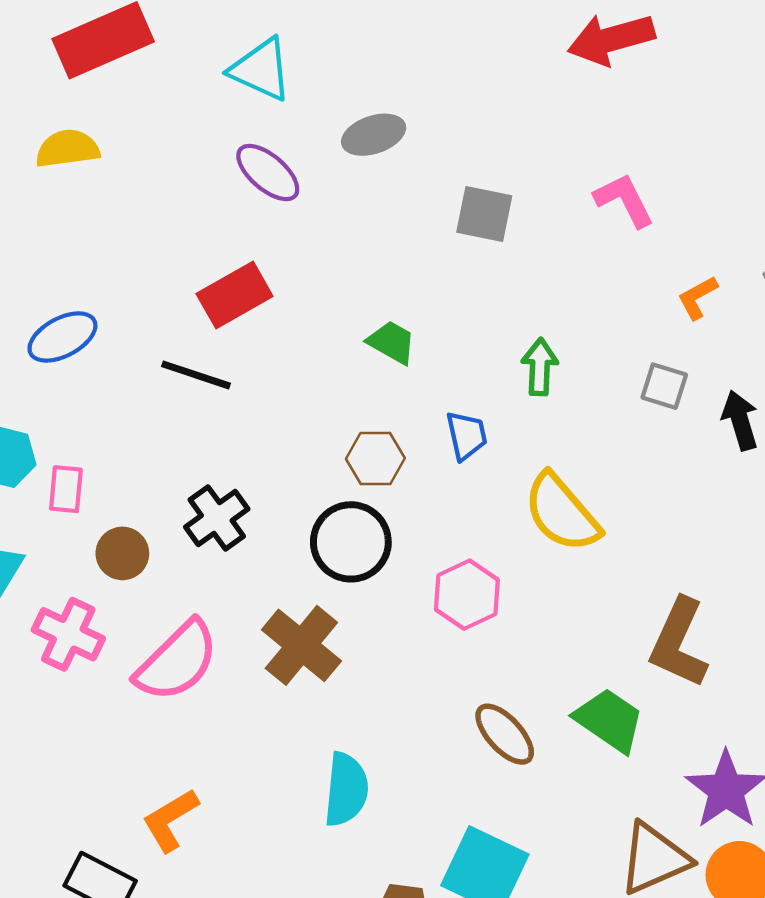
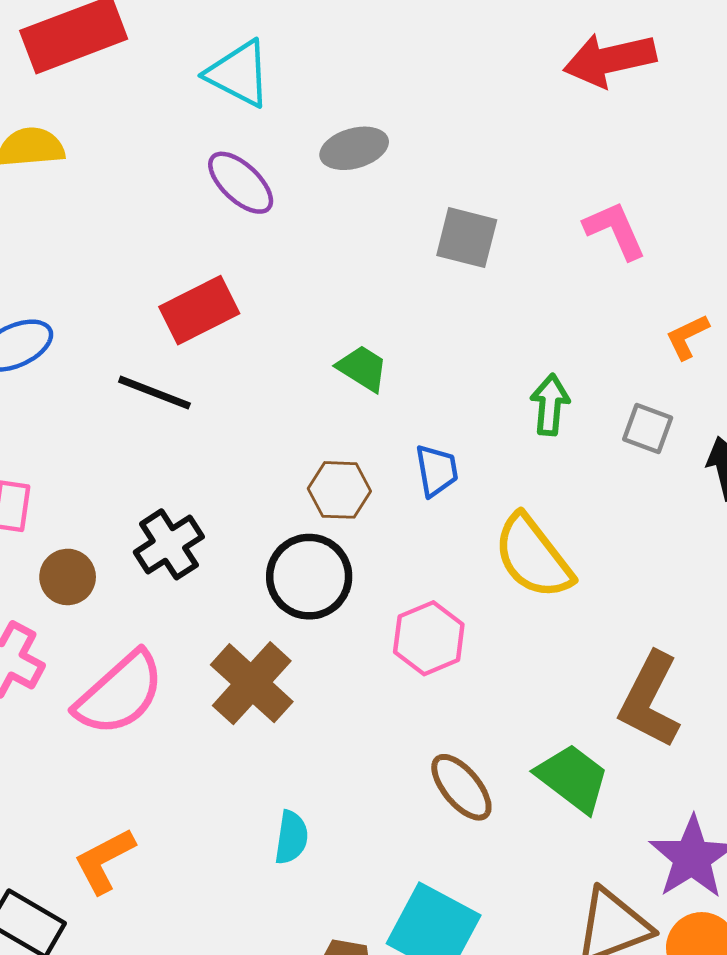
green arrow: (540, 367) -> (550, 405), moved
cyan semicircle: (346, 789) -> (291, 837), size x0.7

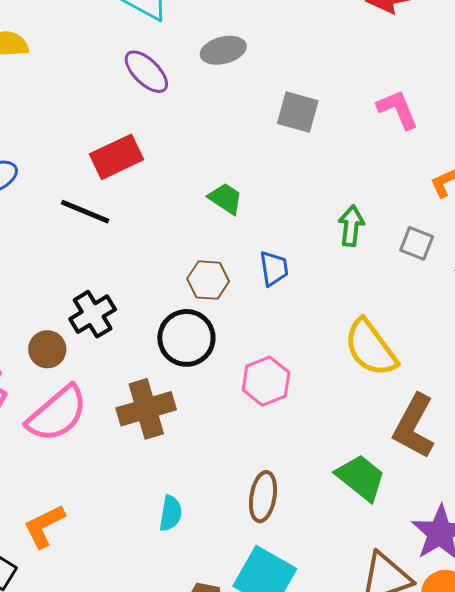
yellow semicircle: (533, 557) -> (371, 348), moved
brown circle: (68, 577) -> (47, 349), moved
brown cross: (252, 683) -> (146, 409), turned 30
brown ellipse: (461, 787) -> (263, 497), moved, turned 48

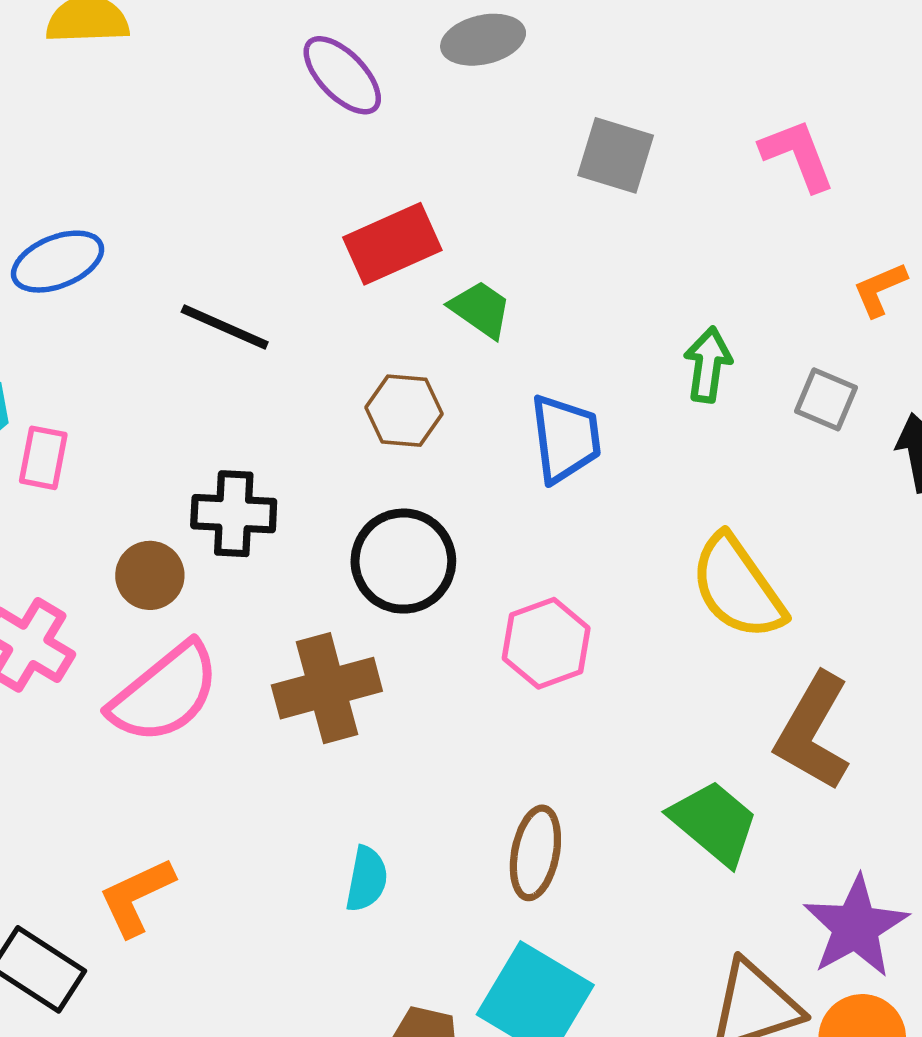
red rectangle: (117, 157) -> (392, 244), moved
blue trapezoid: (274, 268) -> (565, 438), size x1.4
brown hexagon: (208, 280) -> (404, 411), moved
black cross: (93, 314) -> (234, 514), turned 33

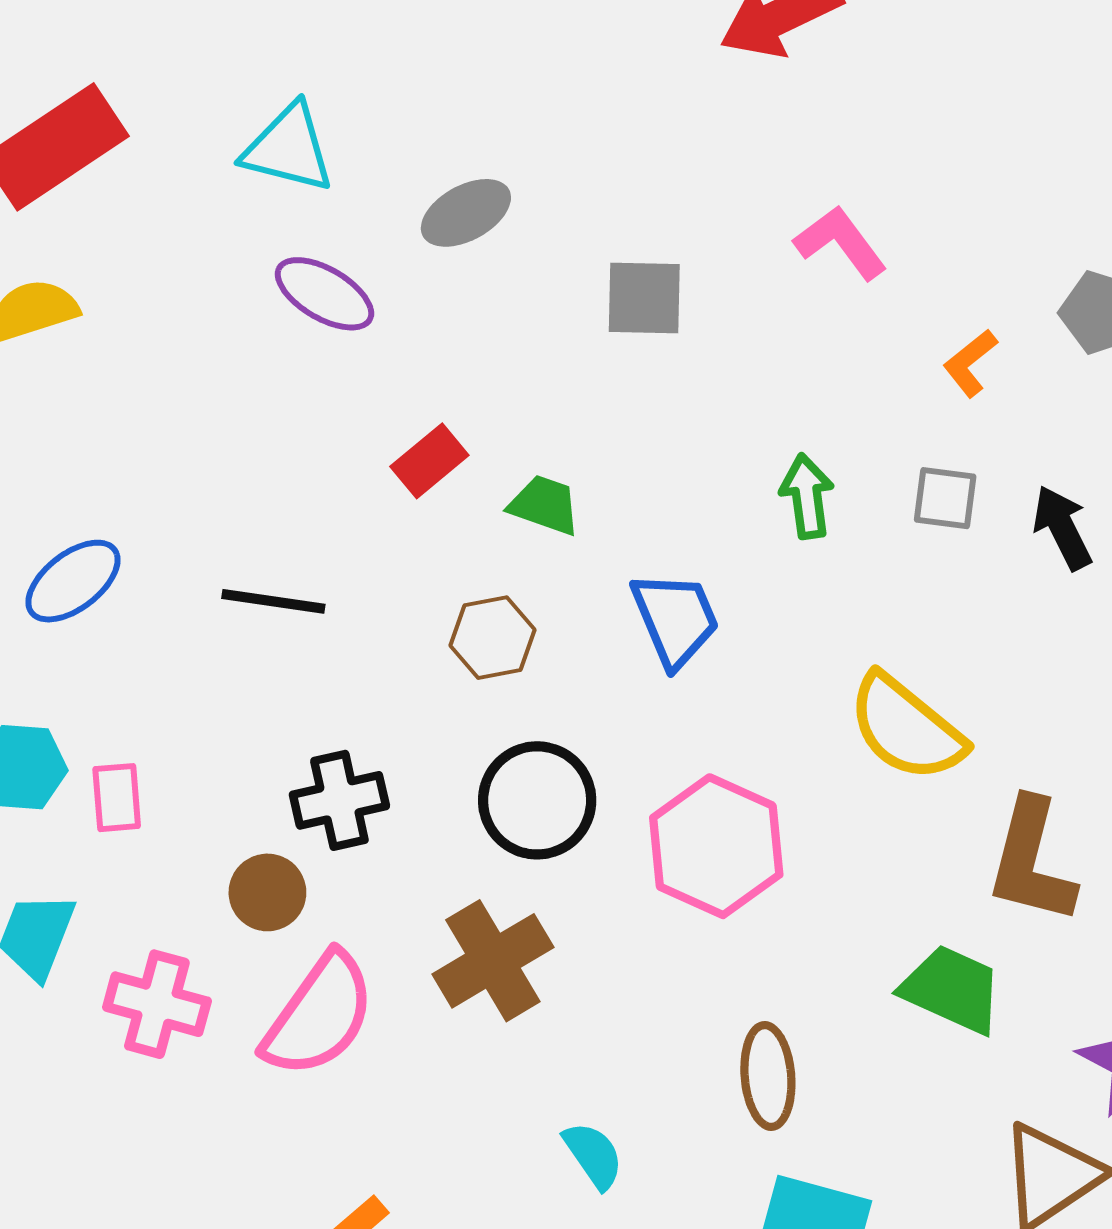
red rectangle: (392, 244) -> (429, 461), size x0.7
pink hexagon: (546, 643) -> (716, 846), size x1.4
cyan semicircle: (367, 879) -> (593, 1155), turned -30

